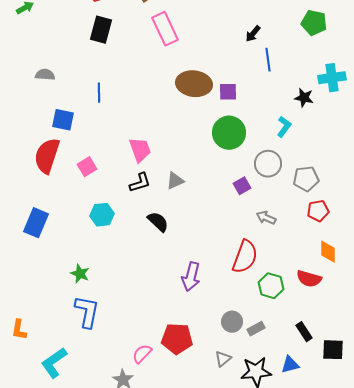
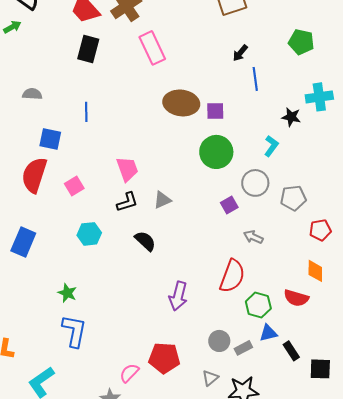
red pentagon: (318, 211) -> (320, 230), moved
blue triangle: (290, 365) -> (268, 333), moved

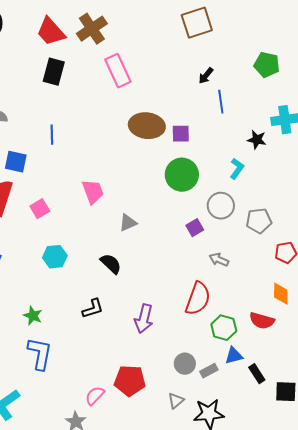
black L-shape: (127, 202) -> (93, 309), moved

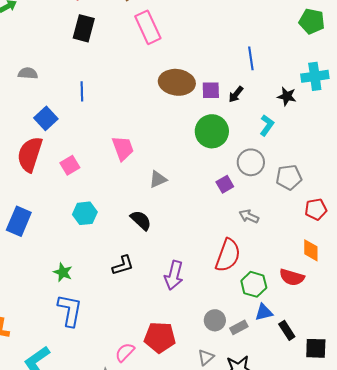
green pentagon: (267, 65) -> (312, 21), moved
black arrow: (206, 76) -> (236, 94), moved
blue square: (16, 162) -> (46, 118), turned 35

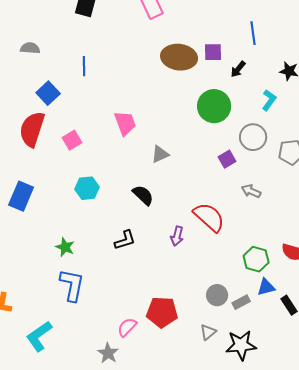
purple square: (211, 90) -> (213, 52), moved
red semicircle: (228, 255) -> (209, 217), moved, turned -68
purple arrow: (174, 275) -> (177, 236), moved, size x0.7

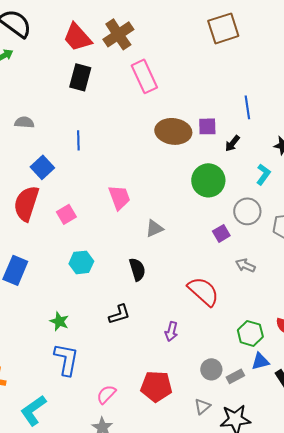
black semicircle: (143, 195) -> (137, 269), turned 30
purple arrow: (177, 236) -> (171, 331), moved
pink semicircle: (127, 327) -> (106, 394), moved

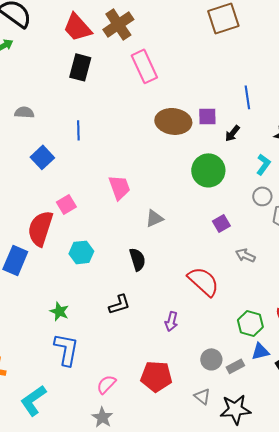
red semicircle: (26, 203) -> (40, 228), moved
gray circle: (247, 211) -> (262, 196), moved, size x0.7
gray triangle: (202, 406) -> (202, 396), turned -42

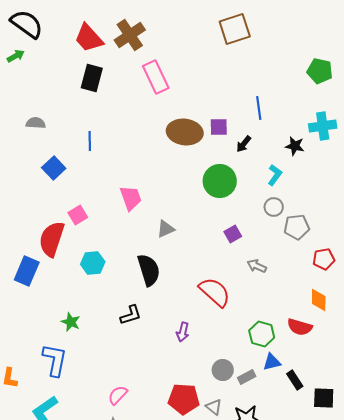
black semicircle: (137, 259) -> (149, 270), size x1.4
blue L-shape: (66, 349) -> (55, 360), moved
red pentagon: (156, 376) -> (184, 399), moved

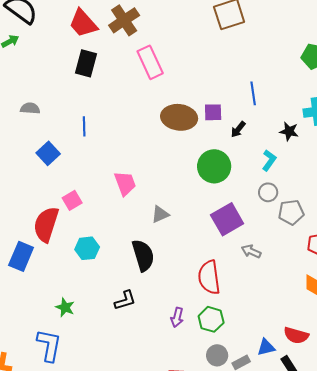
purple square: (233, 234) -> (227, 219), size x1.8
red semicircle: (215, 292) -> (209, 277), turned -140
red semicircle: (300, 327) -> (296, 335), moved
green hexagon: (262, 334) -> (211, 319), moved

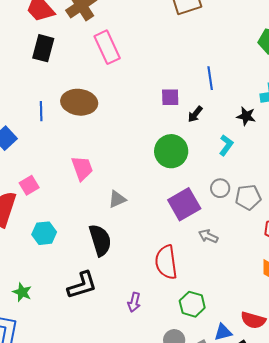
brown ellipse: (179, 117) -> (79, 102), moved
gray circle: (268, 192) -> (220, 188), moved
black L-shape: (125, 300) -> (82, 285), size x1.4
green hexagon: (211, 319) -> (192, 304), moved

